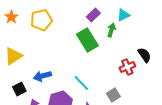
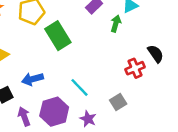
green rectangle: (87, 40) -> (58, 36), moved

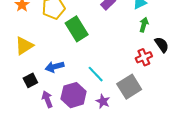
green arrow: (116, 24) -> (144, 25), moved
gray square: (118, 102) -> (129, 87), size x1.6

